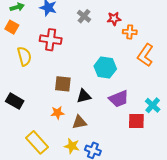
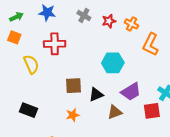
red star: (114, 19) -> (109, 21), moved
orange cross: (130, 32) -> (132, 24), turned 32
brown triangle: (79, 122) -> (115, 112), moved

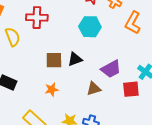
cyan hexagon: (113, 63) -> (90, 27), moved
black triangle: (96, 95) -> (75, 59), moved

